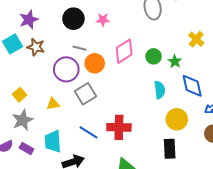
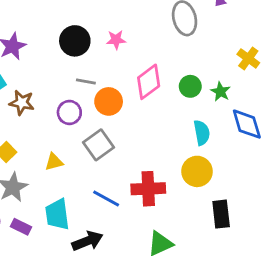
brown star: (36, 47) -> (22, 103), moved
purple circle: (66, 69) -> (69, 112), size x0.7
yellow circle: (177, 119) -> (197, 171), moved

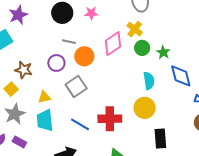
yellow cross: (248, 58) -> (135, 29), moved
brown star: (22, 103) -> (24, 70), moved
cyan trapezoid: (57, 214) -> (45, 120), moved

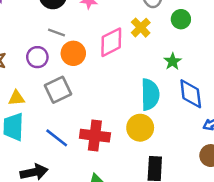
green circle: (142, 48) -> (181, 19), moved
cyan semicircle: (149, 81) -> (150, 95), size x1.4

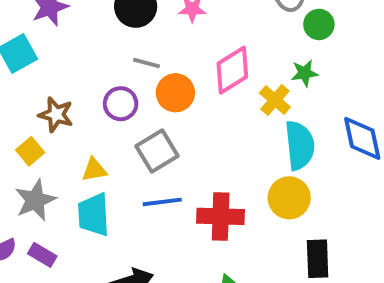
green circle: (181, 19) -> (319, 24), moved
yellow cross: (141, 28) -> (275, 100), moved
green star: (173, 61) -> (305, 73), moved, turned 30
blue line: (57, 138) -> (162, 202), moved, turned -40

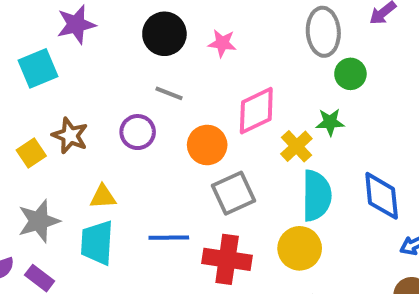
orange circle: (175, 93) -> (207, 145), moved
yellow square: (30, 151) -> (31, 153), moved
gray square: (157, 151) -> (234, 193), moved

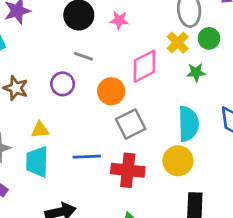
yellow cross: (296, 146) -> (178, 43), moved

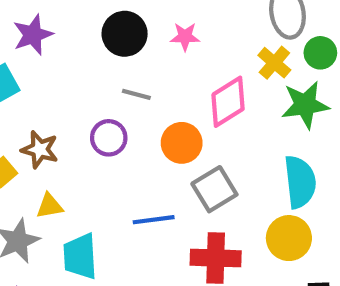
green star: (196, 72) -> (305, 105), size x1.6
yellow triangle: (40, 130) -> (49, 206), moved
blue line: (87, 157) -> (154, 220), moved

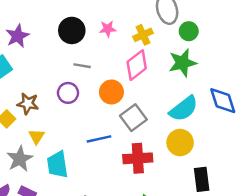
yellow cross: (274, 63) -> (143, 35), moved, turned 30
cyan semicircle: (300, 182) -> (184, 109), turned 64
yellow triangle: (49, 206) -> (37, 136), turned -42

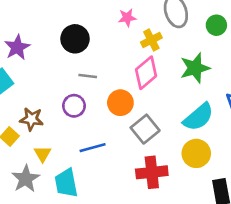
pink star: (108, 29) -> (127, 18), moved
green circle: (189, 31) -> (216, 25), moved
blue line: (99, 139) -> (93, 148), moved

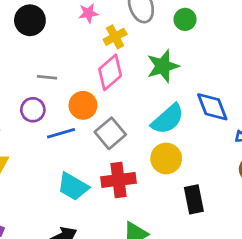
black circle: (75, 39) -> (30, 20), moved
blue line: (93, 148) -> (61, 133), moved
cyan trapezoid: (66, 183) -> (73, 187), moved, turned -48

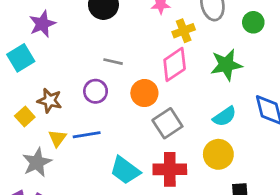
cyan semicircle: (168, 119) -> (225, 116), size x0.7
blue line: (61, 133) -> (87, 135), moved

